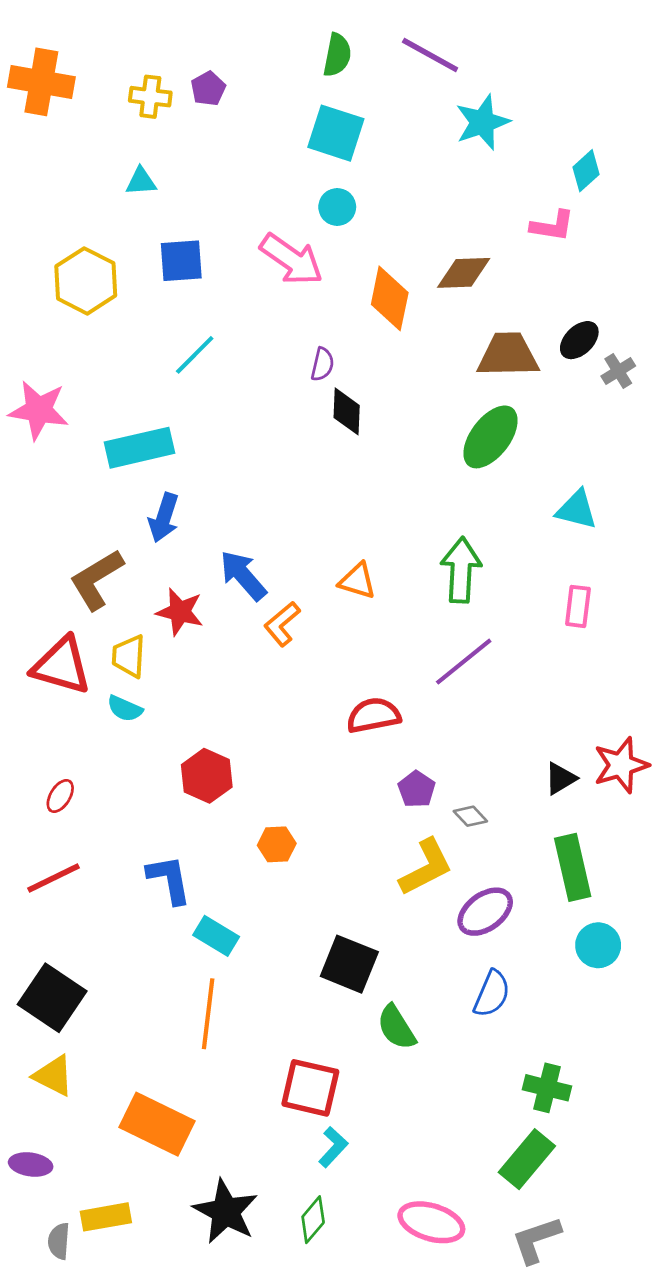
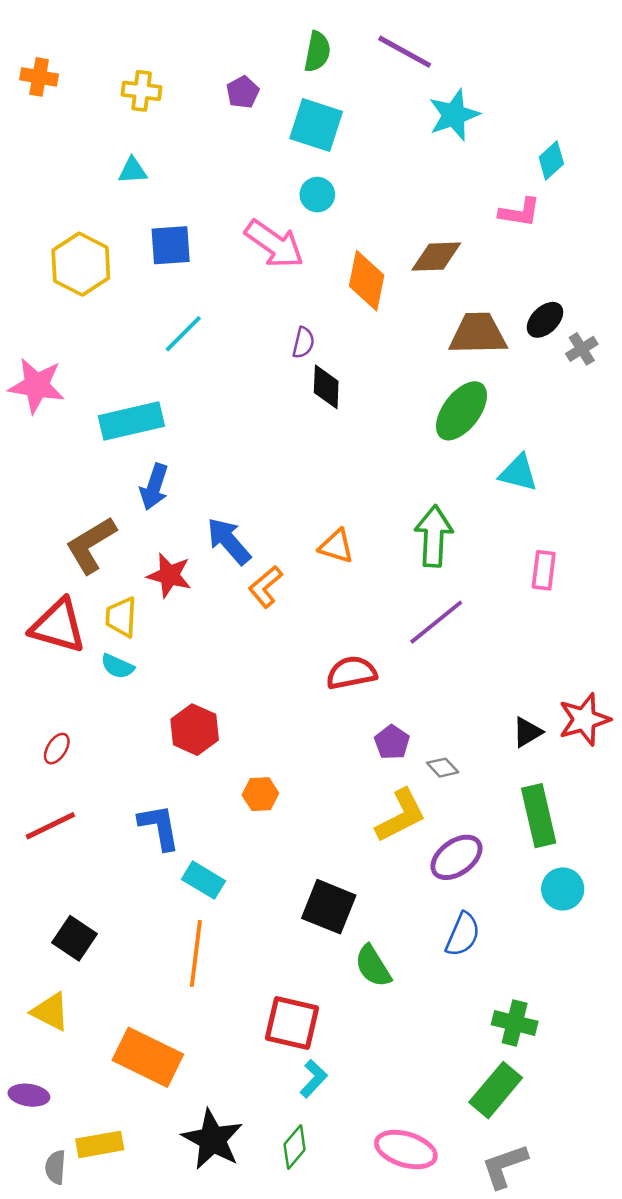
orange cross: (41, 82) -> (39, 77), size x0.6
purple pentagon: (208, 89) -> (243, 92), moved
cyan triangle: (577, 510) -> (518, 473), moved
black square: (52, 998) -> (74, 938), moved, size x0.7

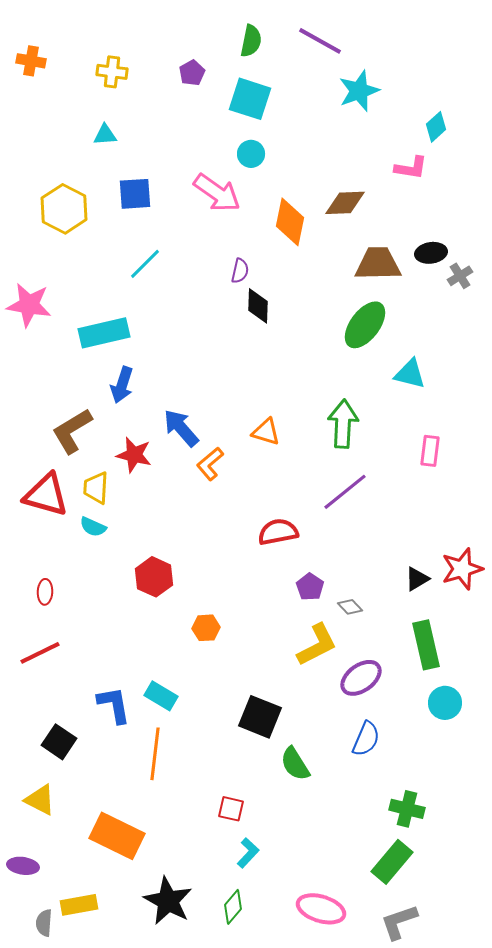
black ellipse: (545, 320) -> (431, 253), turned 36
red ellipse: (57, 749) -> (45, 592), turned -30
blue L-shape: (159, 827) -> (114, 705), moved
red square: (292, 1023) -> (231, 809), size x0.6

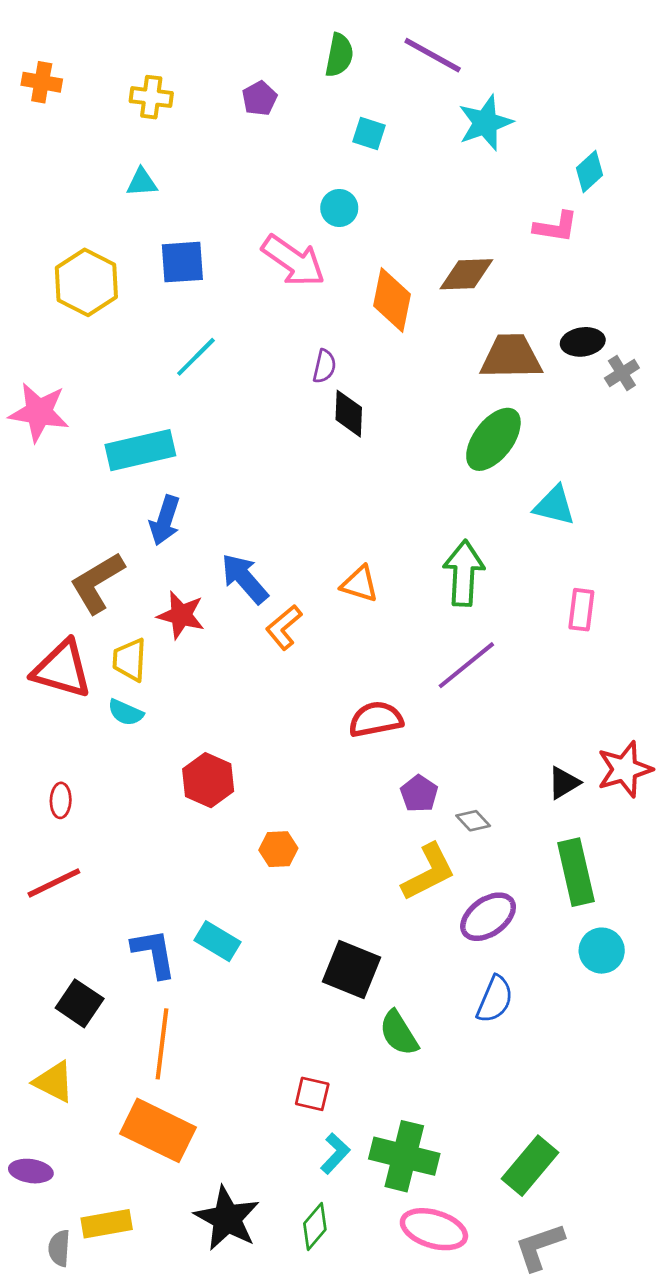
cyan square: (250, 99) -> (369, 134), moved, size x0.6
orange line: (155, 754) -> (162, 1044), moved
green cross: (407, 809) -> (404, 1156), moved, size x1.4

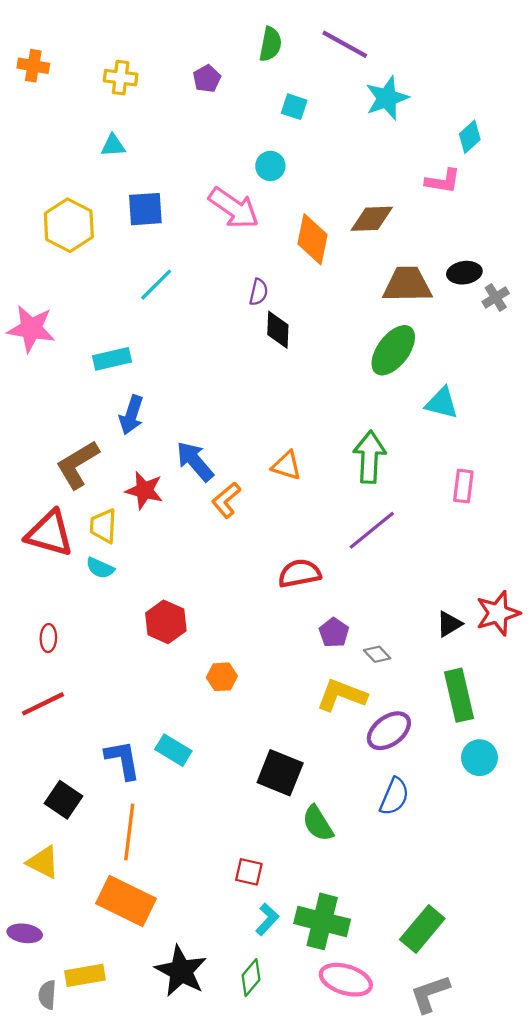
cyan rectangle: (140, 450) -> (112, 359), size x0.7
yellow L-shape: (429, 872) -> (342, 695), turned -132

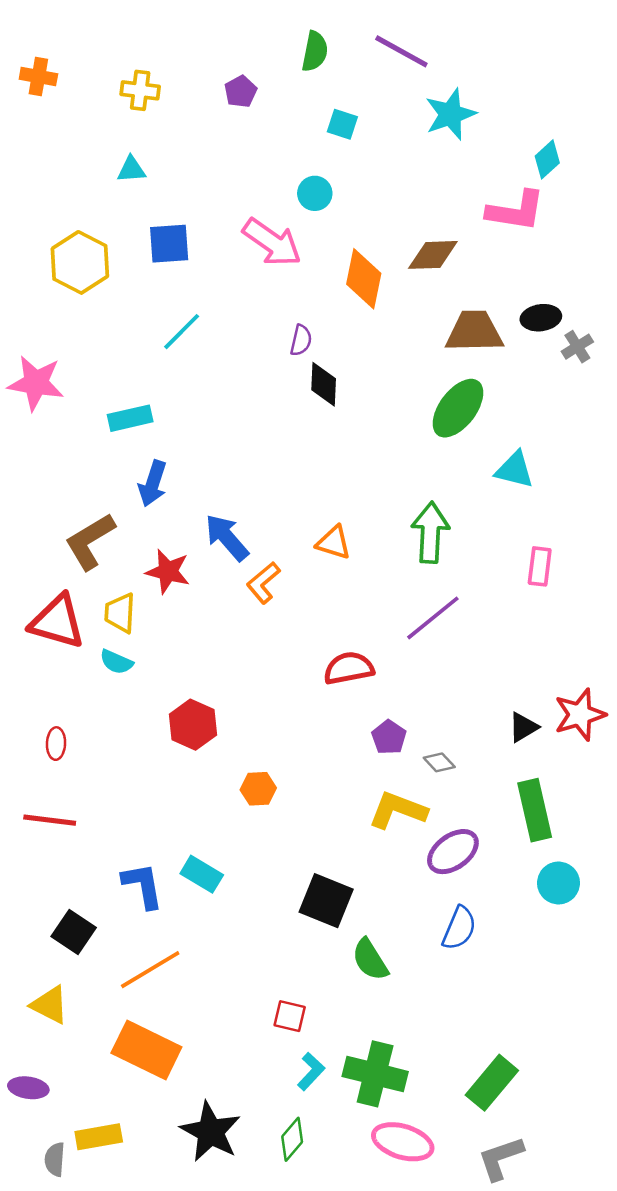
pink L-shape: (443, 181) -> (516, 211), size x1.4
red line: (43, 704) -> (50, 820), turned 33
orange line: (129, 832) -> (150, 970), turned 52

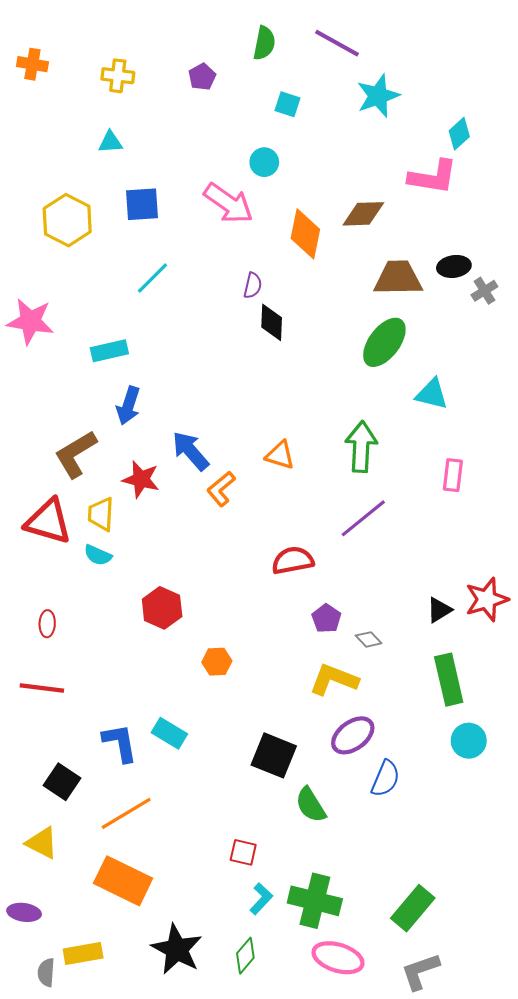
purple ellipse: (453, 852) -> (353, 735), moved

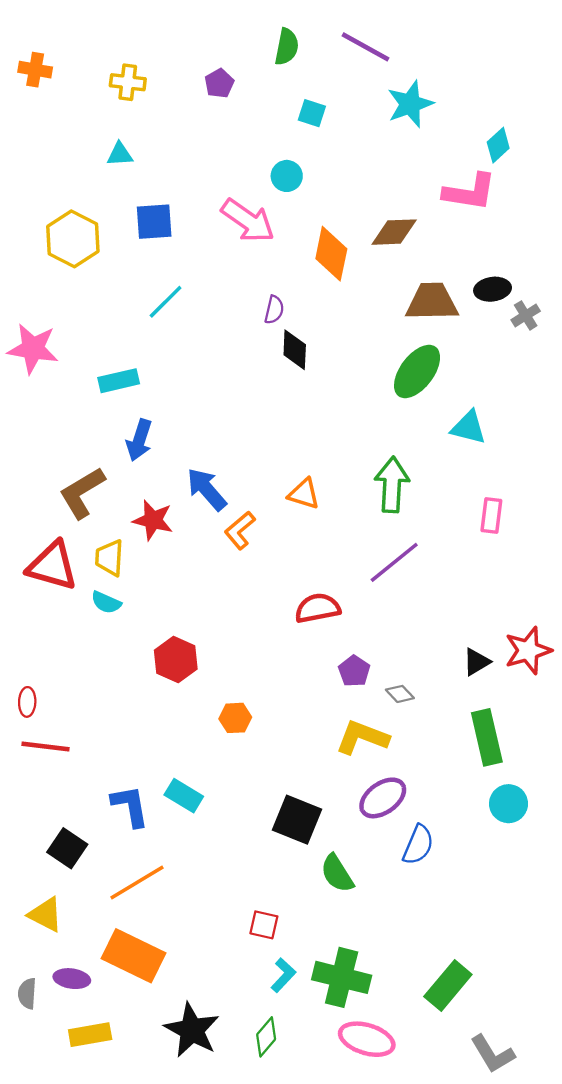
red ellipse: (47, 624) -> (27, 702), moved
purple ellipse: (24, 912) -> (72, 979), moved
gray L-shape: (420, 971) -> (493, 1054), moved, turned -102
gray semicircle: (46, 972) -> (27, 993), moved

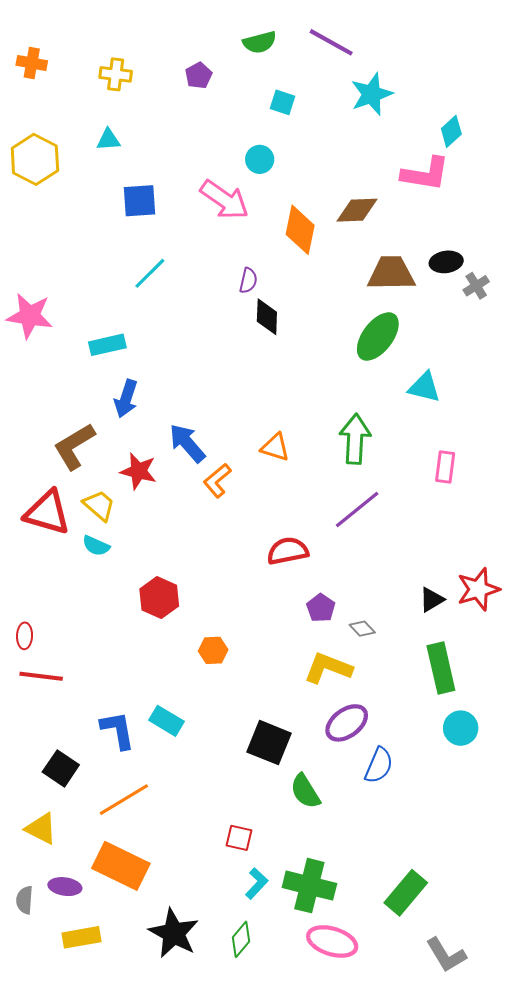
green semicircle: (287, 47) -> (260, 42), turned 64
yellow hexagon: (73, 239) -> (35, 159), moved
yellow trapezoid: (110, 558) -> (99, 505), turned 128

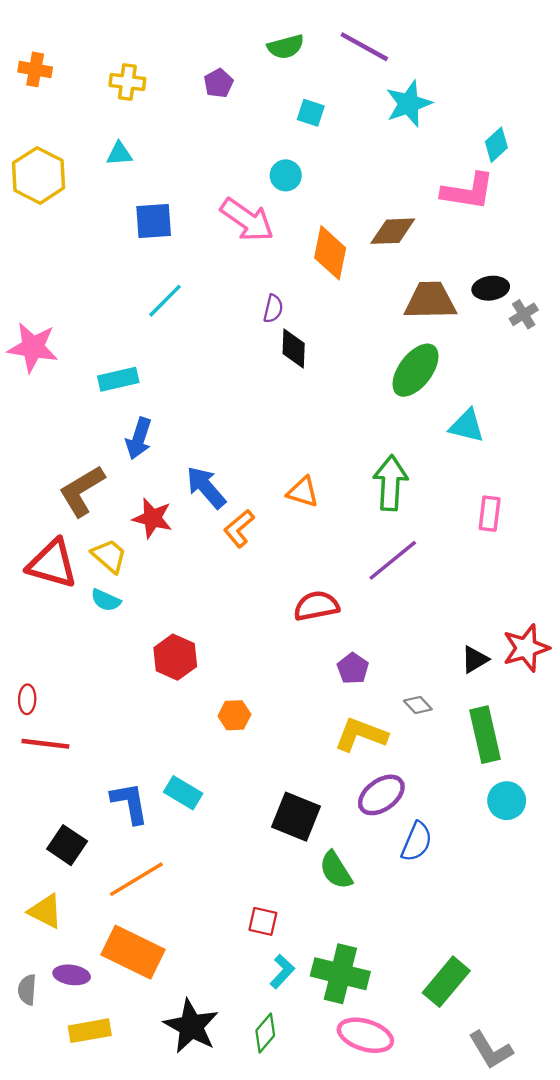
gray diamond: (362, 629) -> (418, 705), moved

